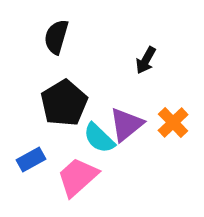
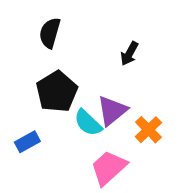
orange cross: (173, 122) -> (148, 130), moved
pink trapezoid: (78, 177) -> (109, 168), moved

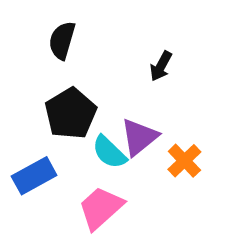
blue rectangle: (27, 142) -> (34, 176), size x1.4
pink trapezoid: (109, 168) -> (101, 208), moved

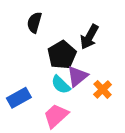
black arrow: (161, 66) -> (89, 37), size x1.5
black pentagon: (71, 113) -> (62, 55), moved

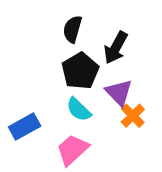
black semicircle: (34, 22) -> (72, 29), moved
purple triangle: (77, 76) -> (119, 92), moved, turned -35

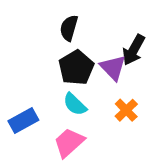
black arrow: (116, 48) -> (134, 50), moved
purple triangle: (119, 92) -> (113, 68), moved

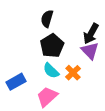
purple triangle: (113, 68) -> (90, 51), moved
orange cross: (126, 110) -> (73, 73), moved

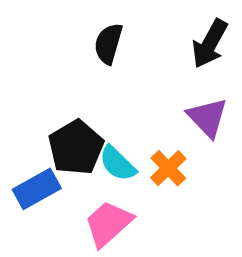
black arrow: (91, 34) -> (210, 44), moved
black pentagon: (52, 46) -> (76, 147), moved

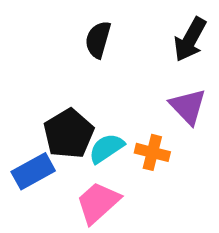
cyan semicircle: (118, 164) -> (106, 148), turned 102
orange cross: (168, 168) -> (152, 152), turned -32

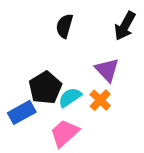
purple triangle: (188, 106) -> (107, 70), moved
orange cross: (152, 152) -> (100, 100), turned 30

